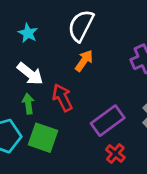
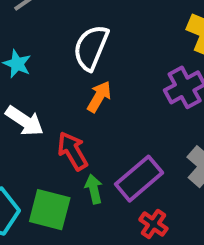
green arrow: (28, 104) -> (94, 189), moved

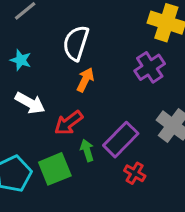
red arrow: (73, 151) -> (69, 123), turned -92
green square: (50, 210) -> (55, 169), turned -32

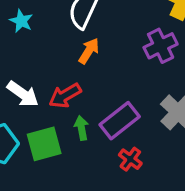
white arrow: (30, 103) -> (23, 94), moved

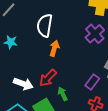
purple rectangle: (120, 121) -> (92, 82), moved, size x0.7

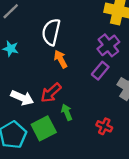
orange arrow: (54, 48) -> (61, 59), turned -49
purple rectangle: (92, 82) -> (100, 71), moved

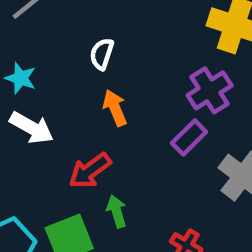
white semicircle: (51, 32) -> (102, 54), size x0.6
white arrow: (22, 98) -> (32, 128), moved

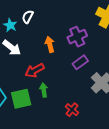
white semicircle: (102, 54) -> (28, 17), moved
purple cross: (210, 90) -> (77, 37), moved

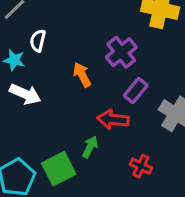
red arrow: (35, 70) -> (113, 119), moved, turned 48
green arrow: (44, 90) -> (90, 147), turned 48

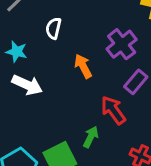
white semicircle: (38, 41) -> (53, 28), moved
red arrow: (113, 119) -> (113, 110), turned 48

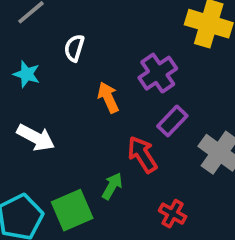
white arrow: (27, 85) -> (36, 138), moved

